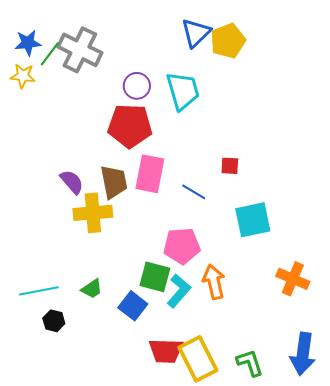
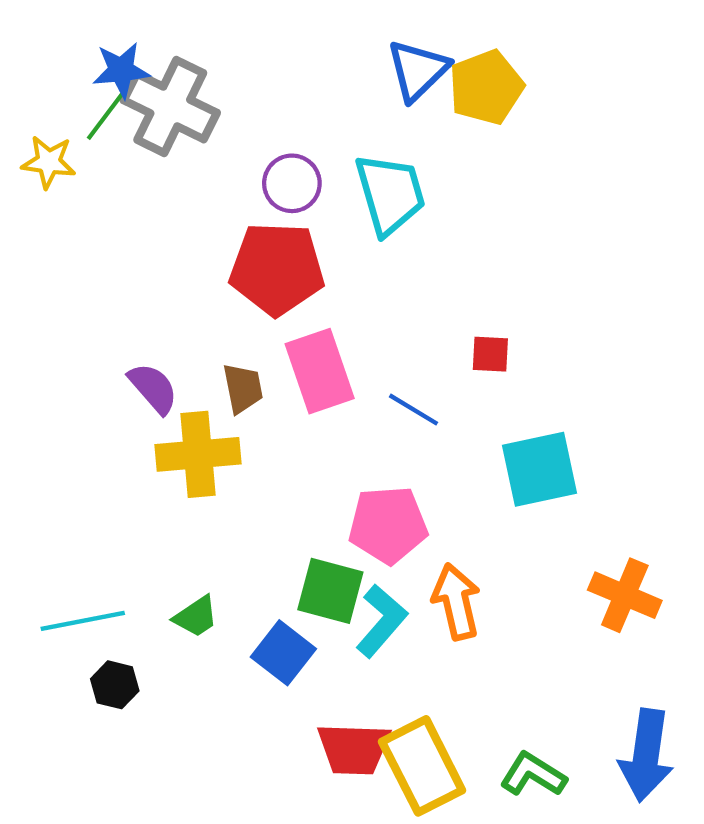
blue star: (28, 43) -> (121, 70), moved
pink rectangle: (150, 174) -> (320, 371), turned -30
brown trapezoid: (114, 182) -> (243, 388), size x0.7
green L-shape: (250, 363) -> (533, 774), turned -40

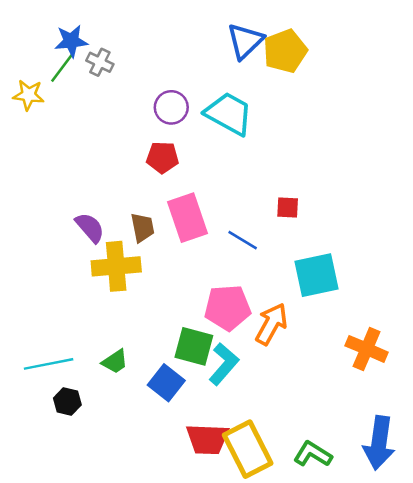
gray cross: (170, 106) -> (100, 62), size x0.5
cyan trapezoid: (390, 194) -> (229, 114), turned -45
red pentagon: (277, 269) -> (162, 157), size x0.6
orange arrow: (456, 602) -> (271, 324), moved, turned 42

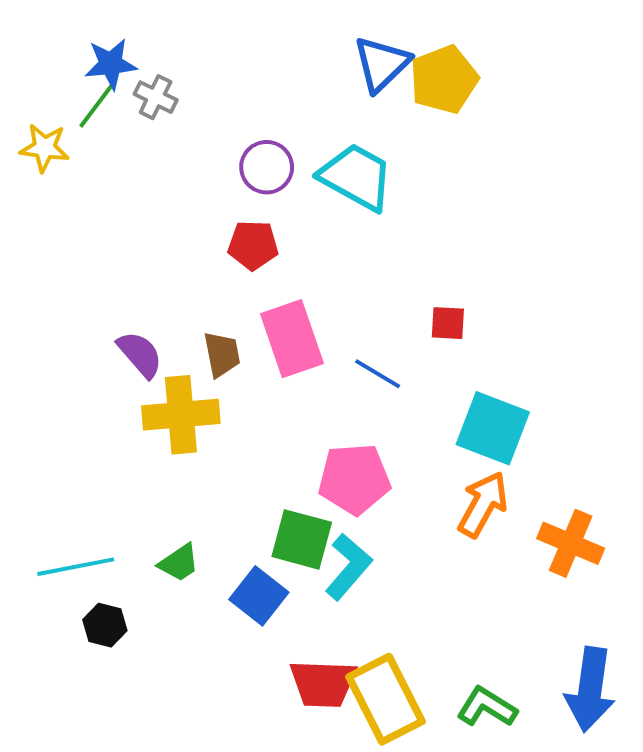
cyan square: (316, 275) -> (493, 428), turned 33
orange arrow: (271, 324) -> (483, 504), moved

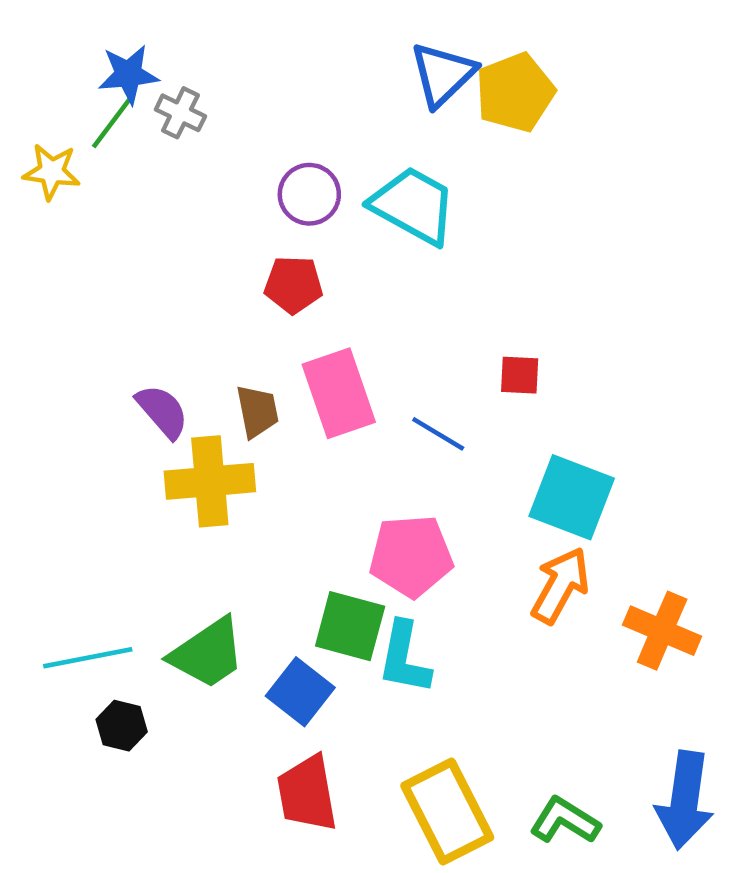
green trapezoid: (179, 563) -> (208, 653), size x1.6
cyan L-shape: (348, 567) -> (404, 658), turned 150
red trapezoid: (323, 684) -> (307, 793), moved, turned 78

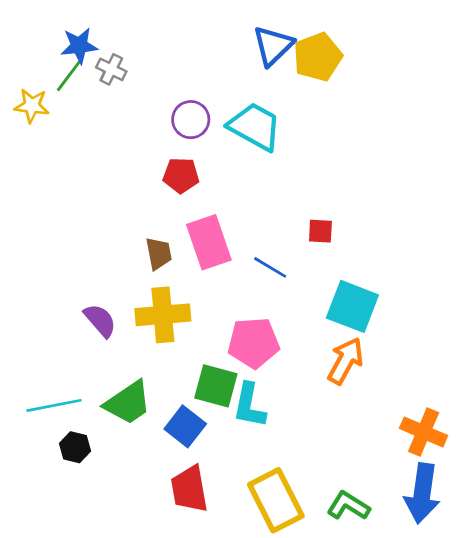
purple semicircle: (162, 411) -> (100, 320), moved
yellow cross: (210, 481) -> (163, 315), moved
orange cross: (662, 631) -> (424, 432), moved

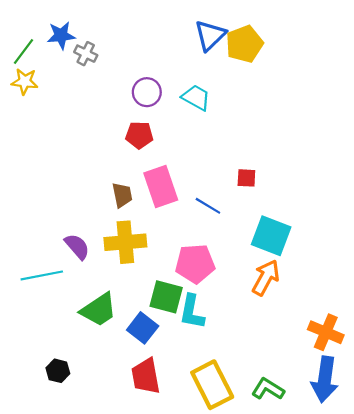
green line: (69, 75) -> (24, 51), moved
cyan trapezoid: (255, 127) -> (196, 98), size x0.7
cyan line: (54, 405) -> (42, 275), moved
black hexagon: (75, 447) -> (58, 371), moved

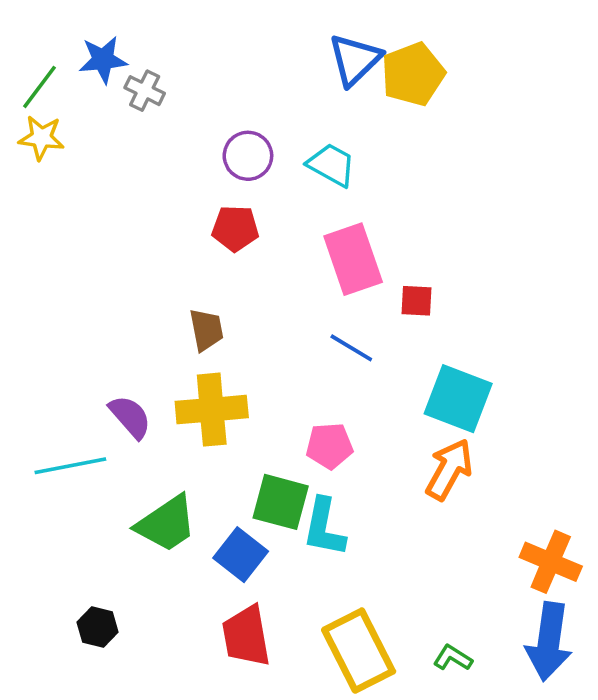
pink rectangle: (161, 186) -> (353, 259), moved
pink pentagon: (195, 264) -> (330, 446), size x0.7
green L-shape: (268, 389) -> (453, 658), size x0.7

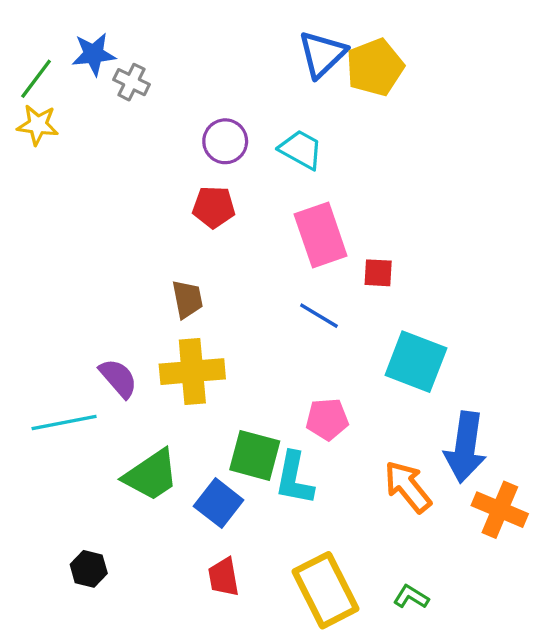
pink pentagon: (330, 446) -> (327, 419), moved
orange arrow: (449, 469) -> (408, 487), moved, turned -68
red trapezoid: (246, 636) -> (224, 577), size x0.7
blue arrow: (549, 642) -> (465, 447), moved

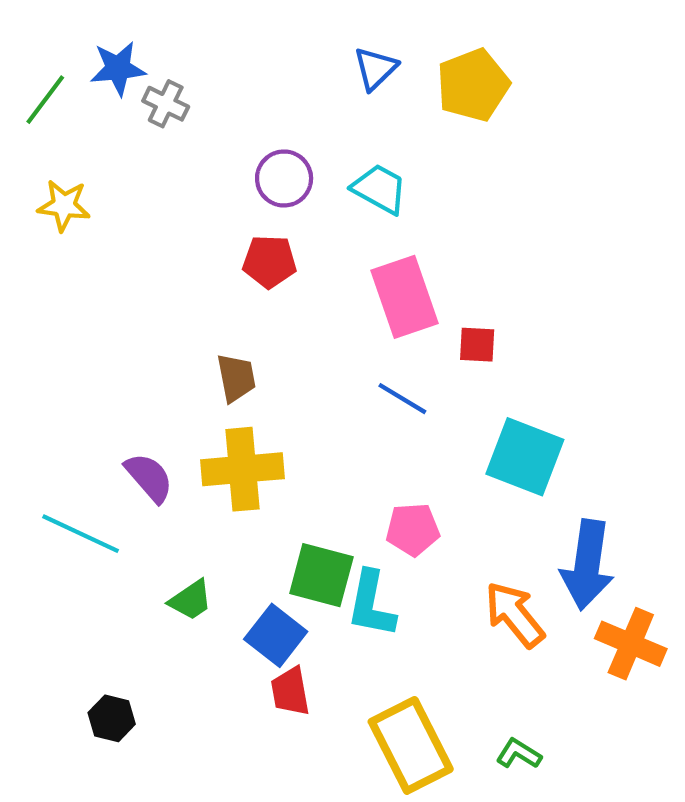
blue triangle: (322, 54) -> (375, 68), moved, size x0.7
yellow star: (38, 125) -> (64, 205), moved
cyan line: (64, 423) -> (81, 534), turned 36
green trapezoid: (151, 475) -> (191, 600), size x0.6
red trapezoid: (224, 577) -> (290, 691), moved

